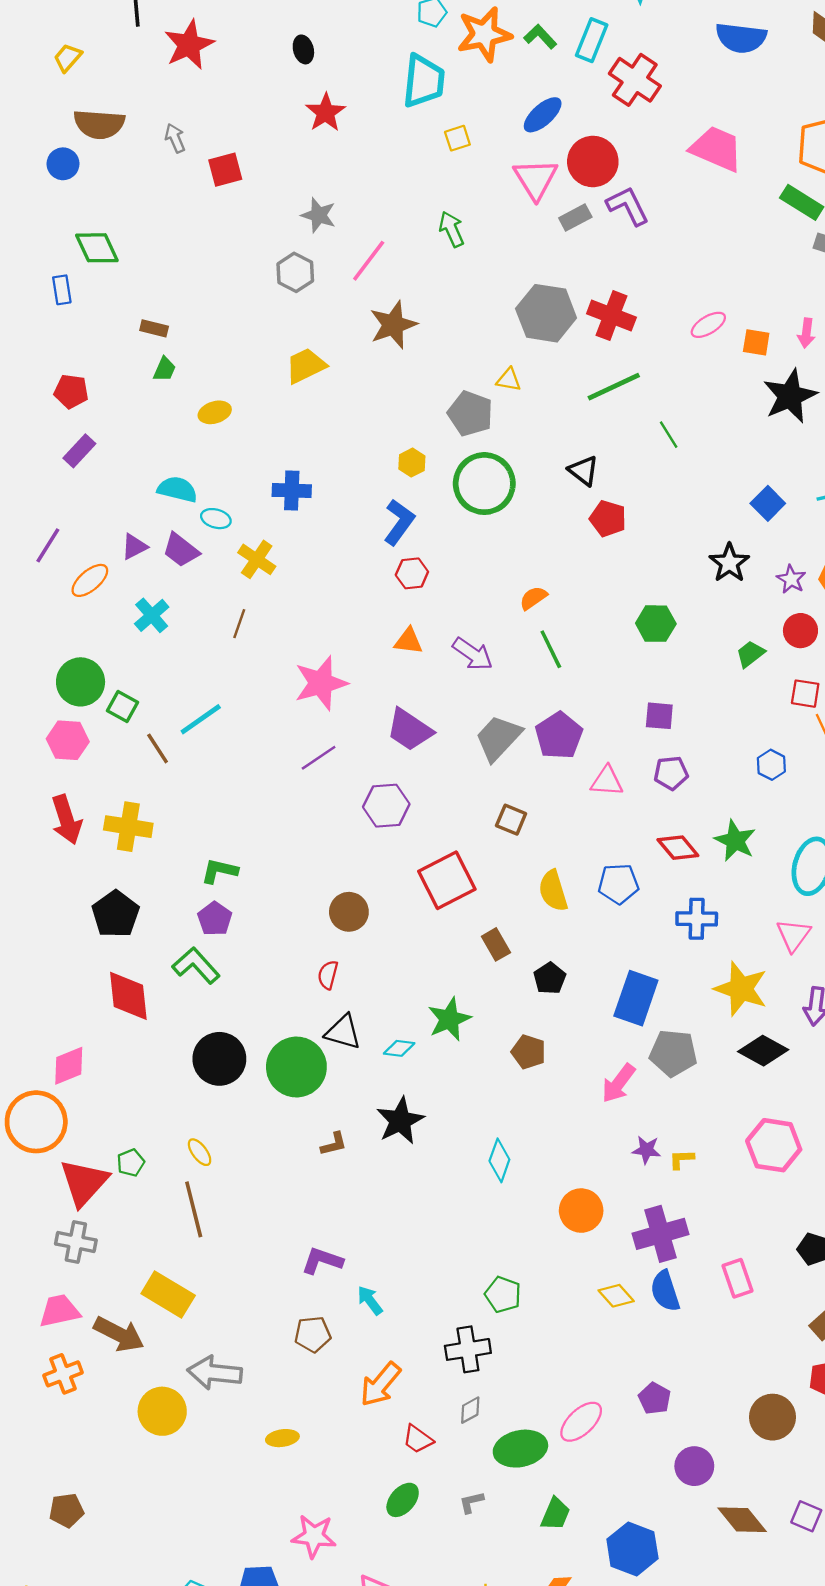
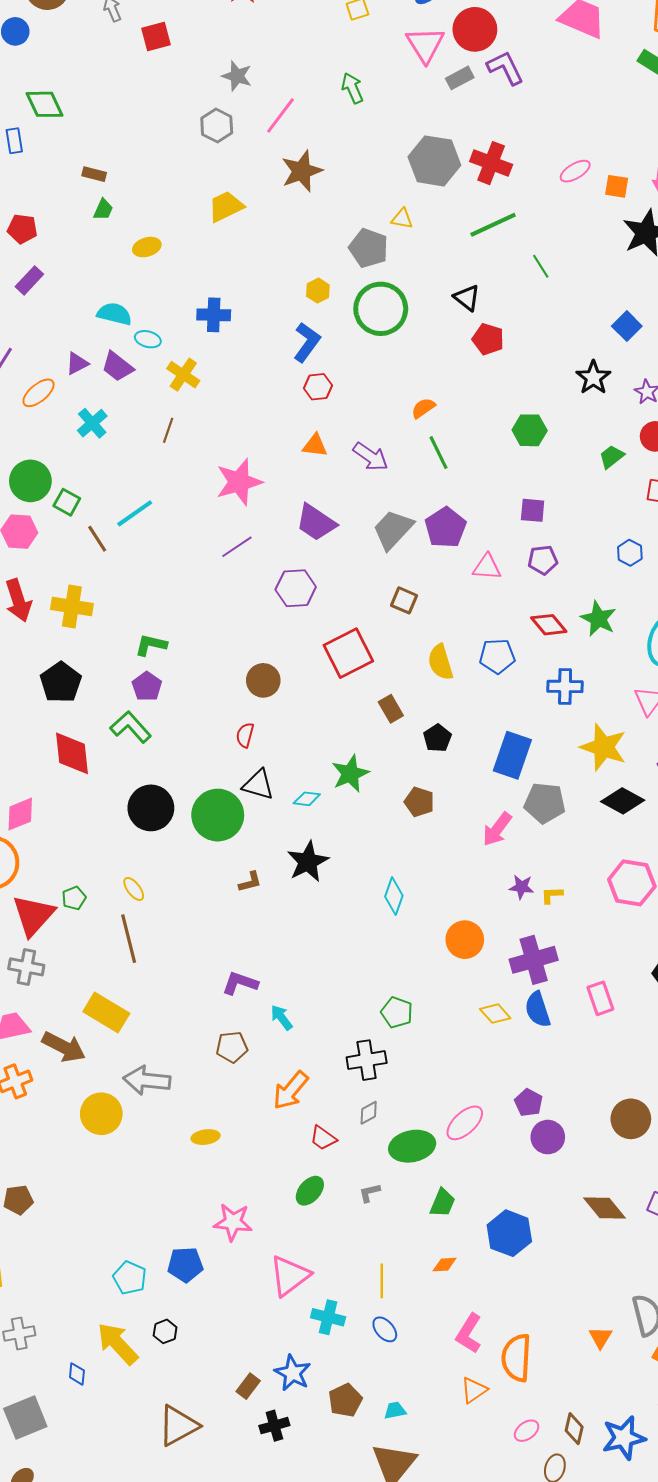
purple circle: (694, 1466) -> (548, 1137), moved

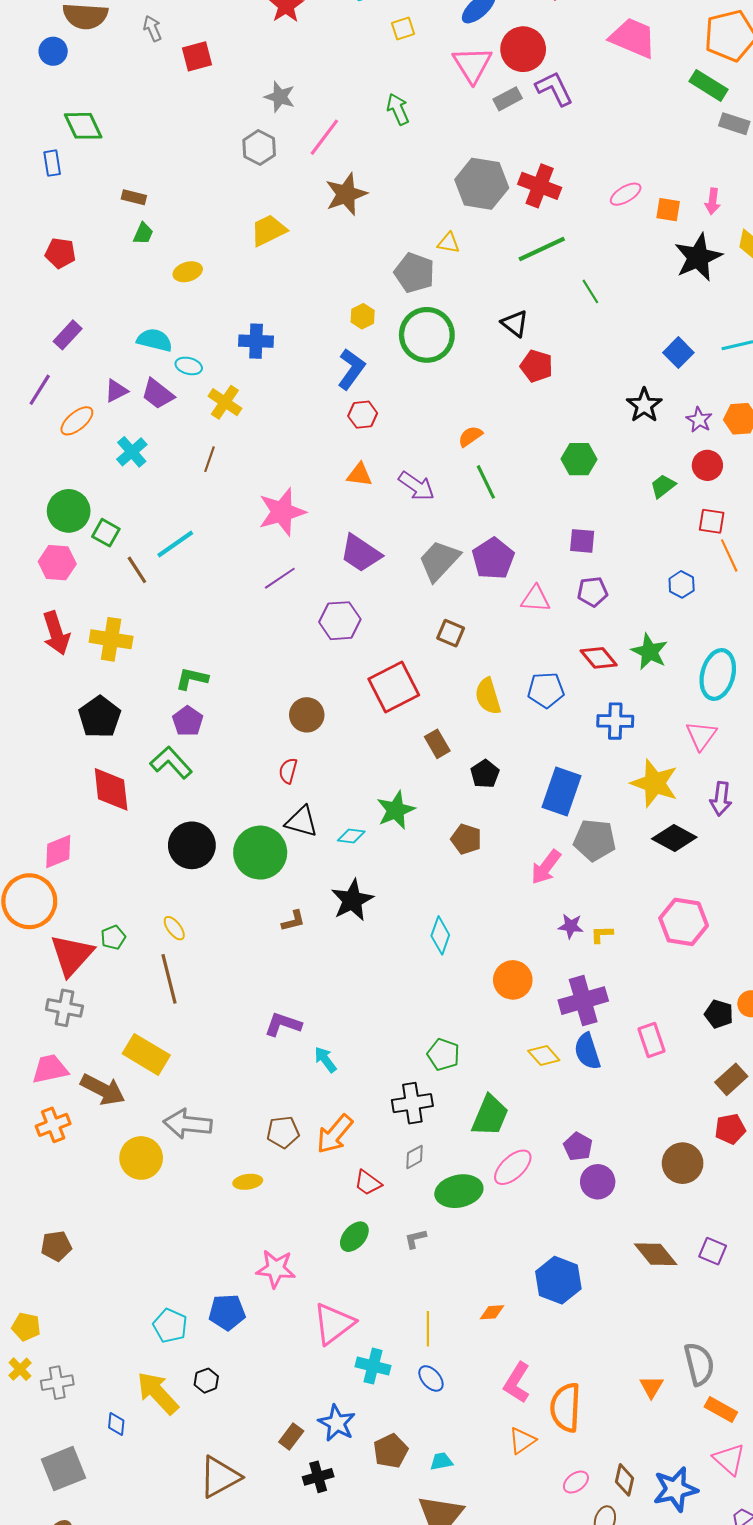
purple rectangle: (29, 280) -> (68, 335), moved
brown pentagon: (232, 1047) -> (283, 1132), moved
green trapezoid: (442, 1203) -> (490, 1116), moved, size x1.4

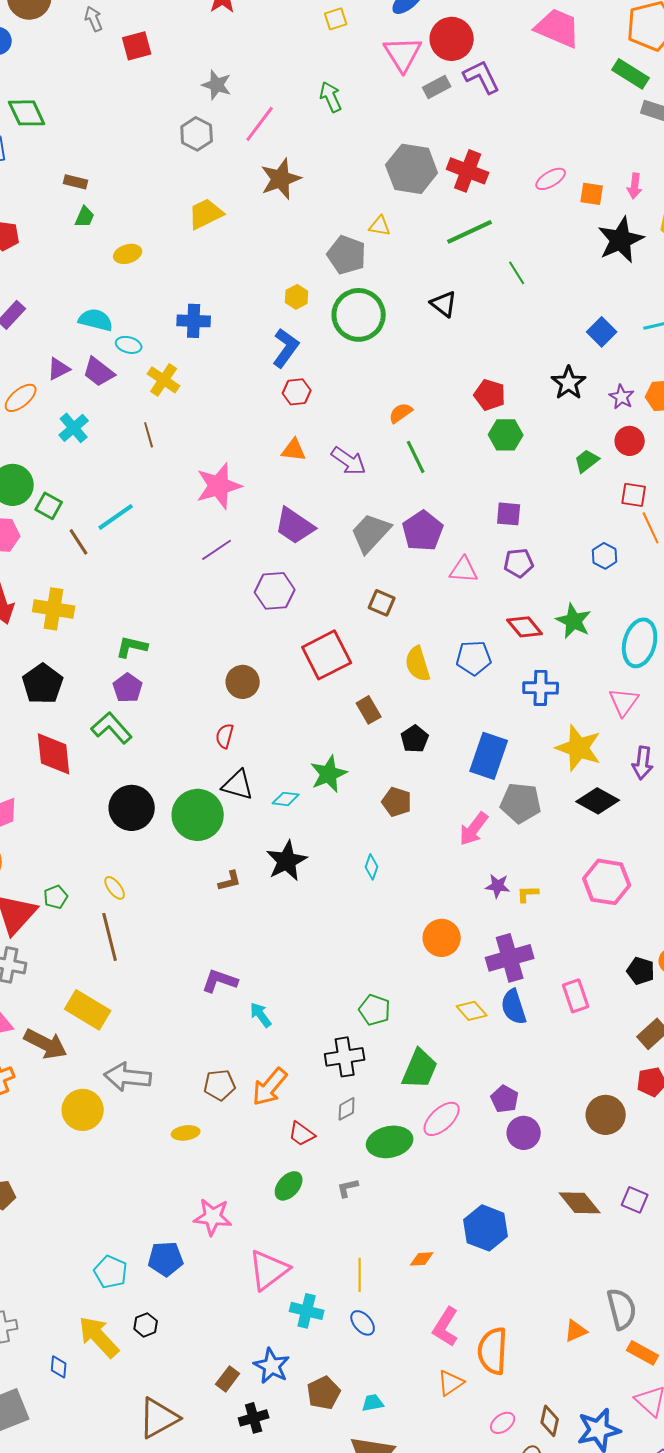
red pentagon: (537, 366) -> (490, 395), moved
brown line: (209, 459) -> (149, 435), turned -35
cyan diamond: (440, 935) -> (372, 867), moved, size x0.7
orange triangle: (651, 1387) -> (576, 1331), turned 35

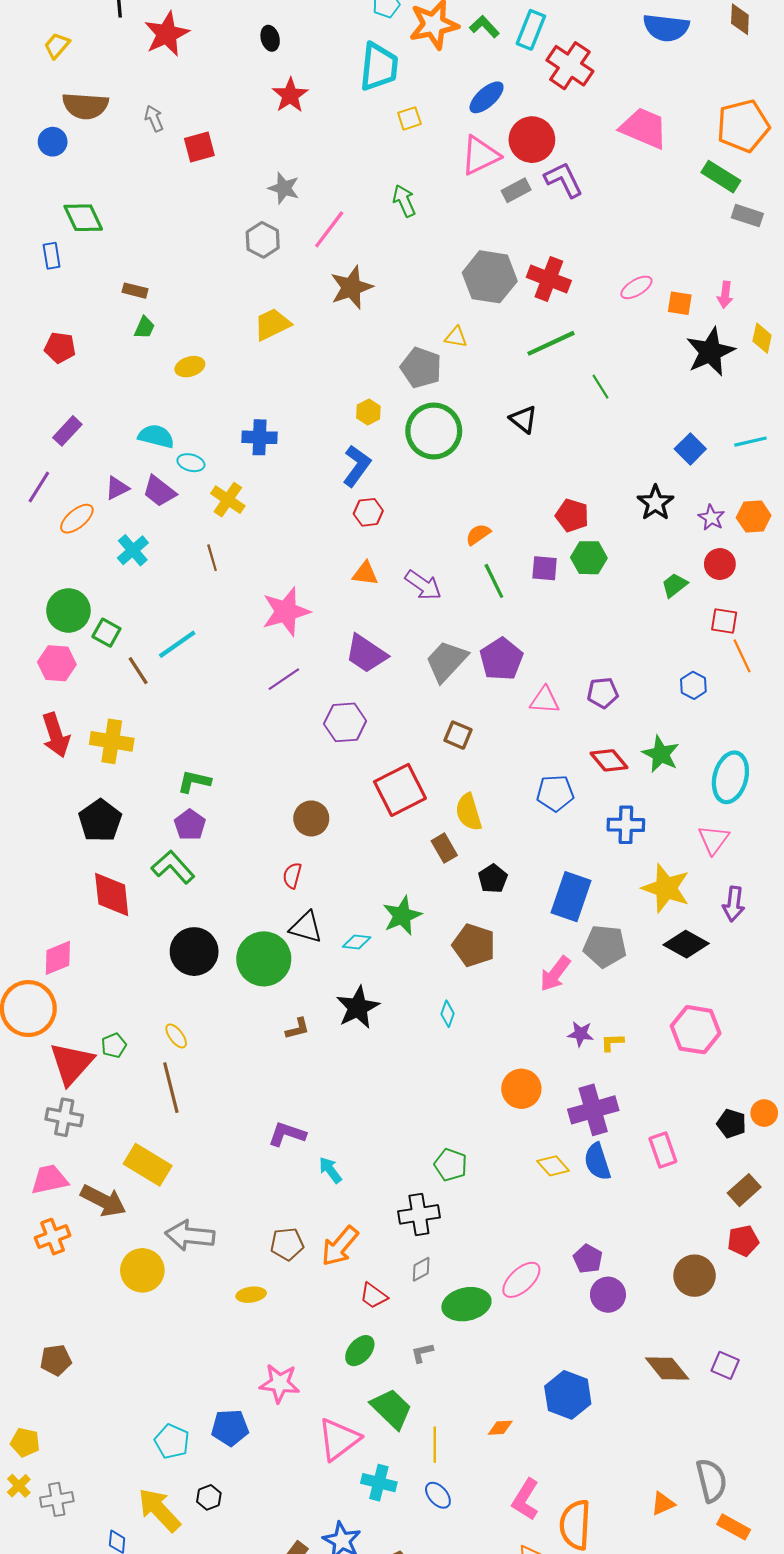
pink triangle: (403, 54) -> (480, 155), turned 36
purple square: (509, 514) -> (545, 568), moved
yellow semicircle: (418, 664) -> (469, 812), moved
brown pentagon: (397, 802) -> (474, 945), size x1.4
green trapezoid: (420, 1069) -> (392, 1409), moved, turned -69

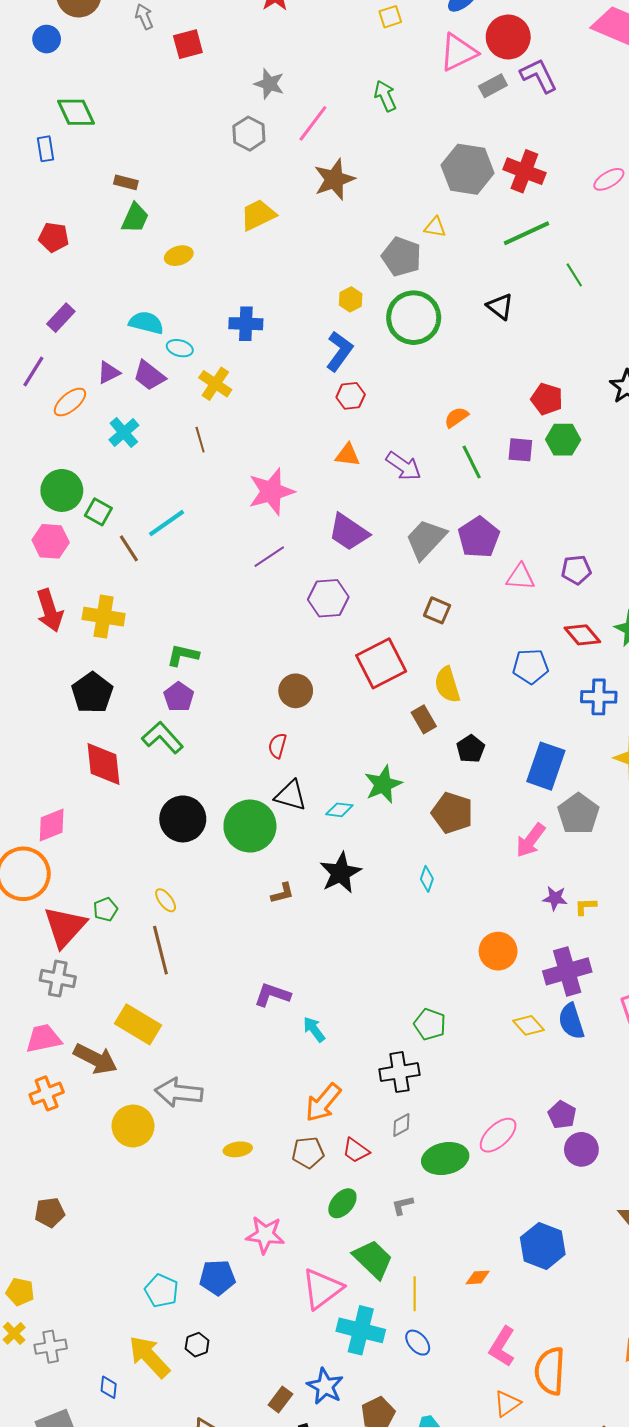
green trapezoid: (144, 328) -> (135, 218), size x1.4
gray pentagon: (605, 946) -> (578, 814), turned 30
brown pentagon: (287, 1244) -> (308, 1152), moved
cyan cross: (379, 1483) -> (361, 1330), size x1.4

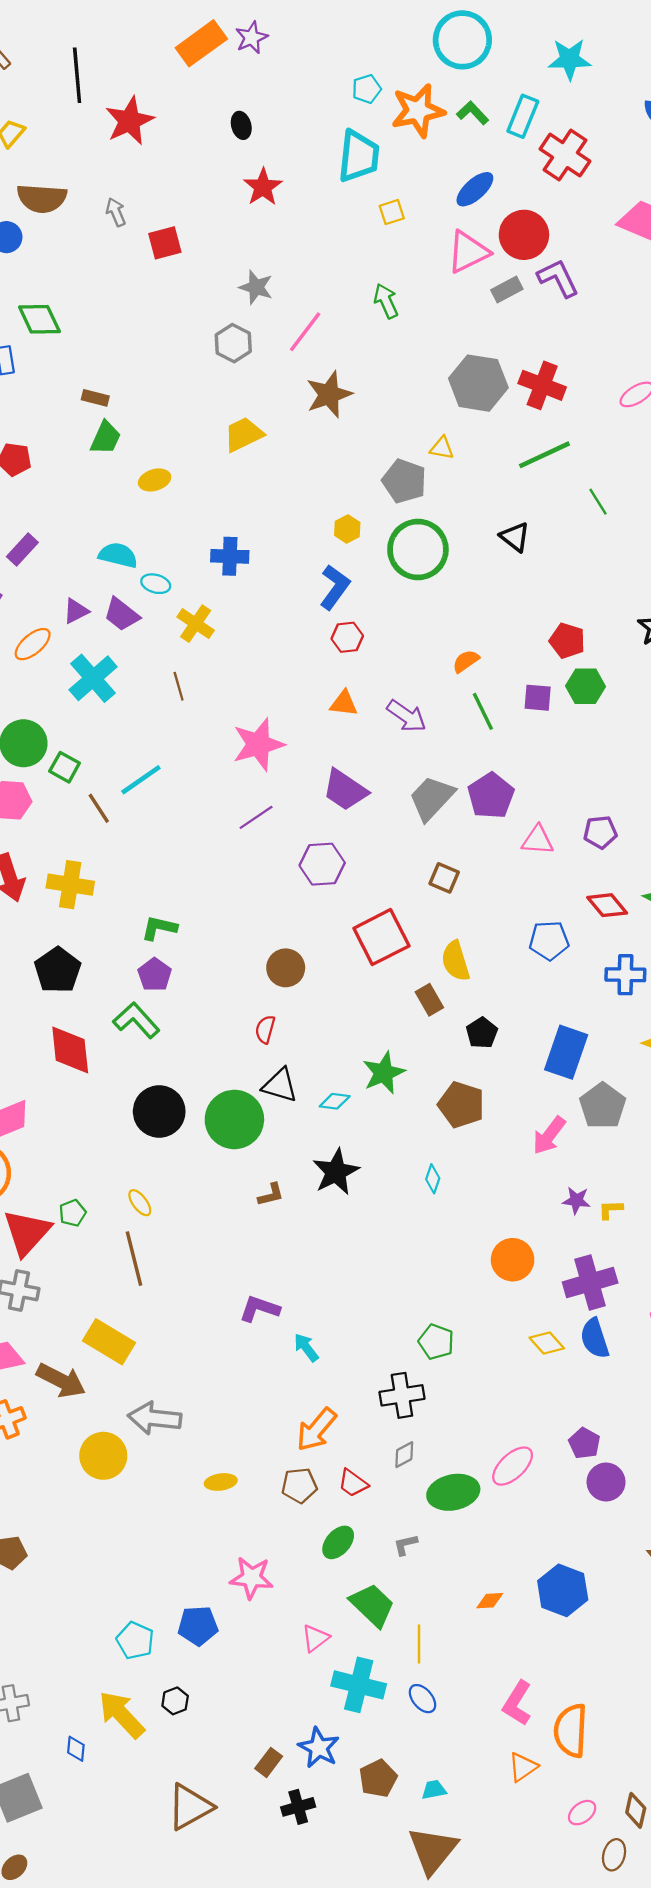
cyan cross: (124, 433) -> (93, 678), size x1.4
orange diamond: (478, 1277) -> (490, 1601), moved
pink triangle: (322, 1289) -> (315, 1638), size x0.6

